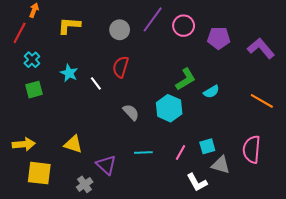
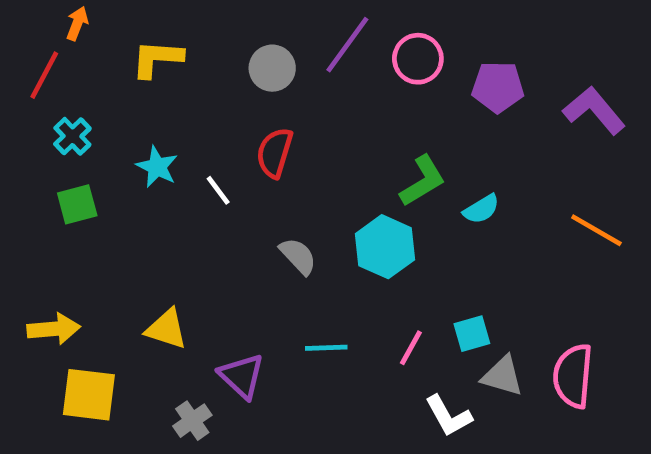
pink semicircle: (252, 149) -> (573, 376), moved

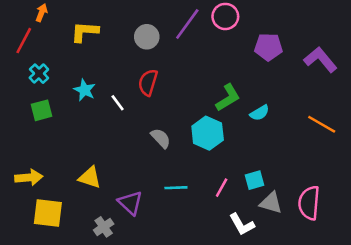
pink circle: (418, 59) -> (225, 16), moved

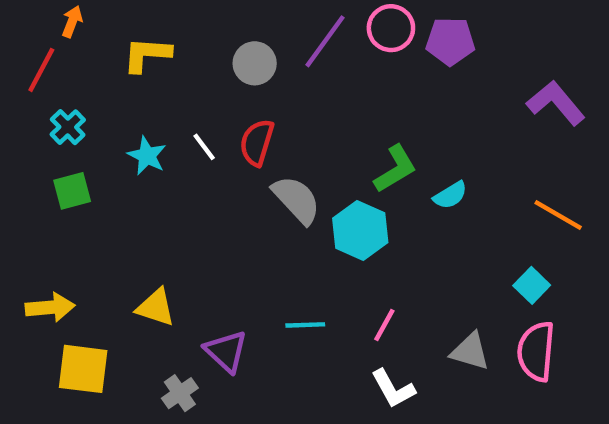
purple pentagon: (268, 47) -> (450, 41), moved
white line: (118, 103) -> (204, 147), moved
gray semicircle: (161, 138) -> (296, 200), moved, size x1.4
cyan square: (255, 180) -> (532, 285), moved, turned -30
white L-shape: (242, 224) -> (393, 389), moved

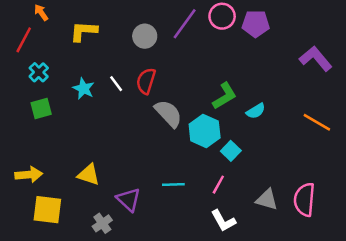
orange arrow: (72, 22) -> (41, 12), turned -56
cyan square: (532, 285) -> (231, 151), moved

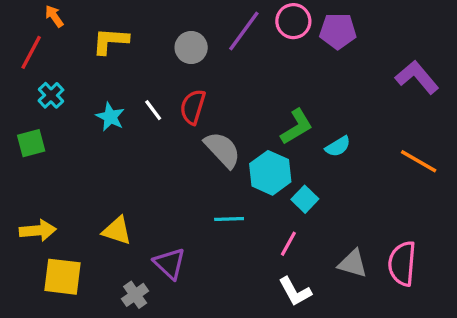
green square: (41, 108) -> (31, 143), moved
cyan line: (173, 185) -> (229, 219), moved

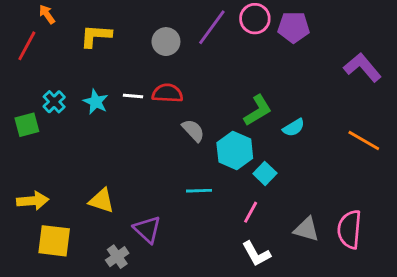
cyan cross: (51, 95) -> (54, 102), moved
red semicircle: (193, 107) -> (167, 93), turned 76
white line: (153, 110) -> (133, 96), turned -48
gray semicircle: (222, 150) -> (193, 130), size x0.7

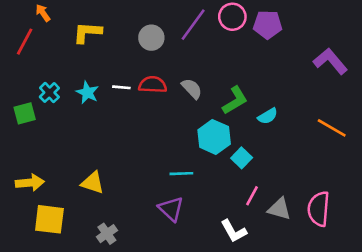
gray semicircle: (193, 130) -> (192, 89), moved
pink line: (251, 212) -> (252, 196), moved
purple triangle: (147, 229) -> (171, 209), moved

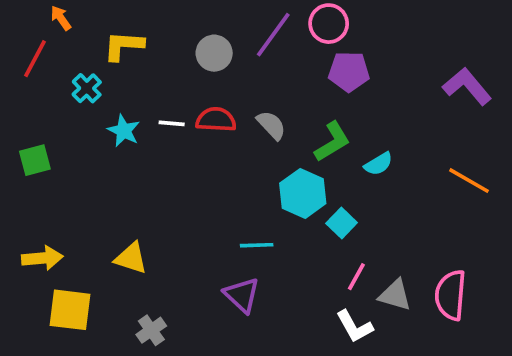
purple pentagon: (268, 25) -> (349, 72), moved
cyan cross: (49, 93) -> (87, 88), moved
white L-shape: (234, 231) -> (354, 326), moved

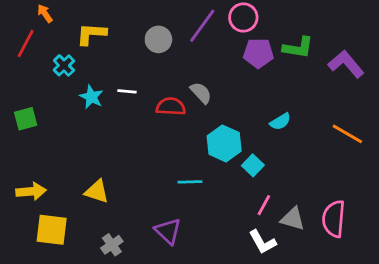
red semicircle: (216, 120) -> (171, 107), moved
green L-shape: (332, 142) -> (298, 48), moved, turned 40
purple triangle: (242, 295) -> (168, 231), moved

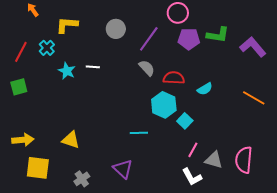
purple line: (202, 26) -> (149, 39), moved
red line: (26, 44) -> (21, 52), moved
red semicircle: (171, 107) -> (174, 78), moved

